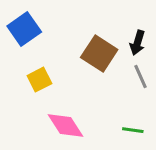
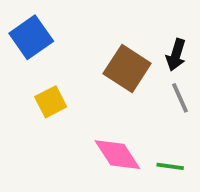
pink diamond: (65, 125) -> (117, 155), moved

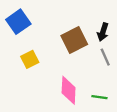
brown square: (127, 69) -> (74, 40), turned 30
pink diamond: (117, 155) -> (69, 90), turned 36

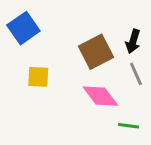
yellow square: (30, 59) -> (38, 77), turned 30
pink diamond: (69, 90) -> (100, 96), moved, turned -40

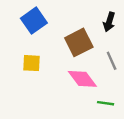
blue square: (23, 28) -> (34, 21), moved
black arrow: (133, 41) -> (109, 22), moved

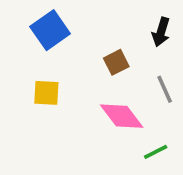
brown square: (79, 42) -> (116, 62), size x0.6
green line: (106, 103) -> (156, 152), turned -35

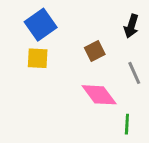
yellow square: (46, 93) -> (38, 58), moved
green line: (156, 152) -> (127, 124), turned -60

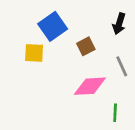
blue square: (41, 25) -> (53, 26), moved
pink diamond: (99, 95) -> (90, 86), turned -56

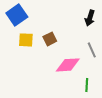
blue square: (53, 26) -> (17, 15), moved
brown square: (86, 46) -> (50, 39), moved

